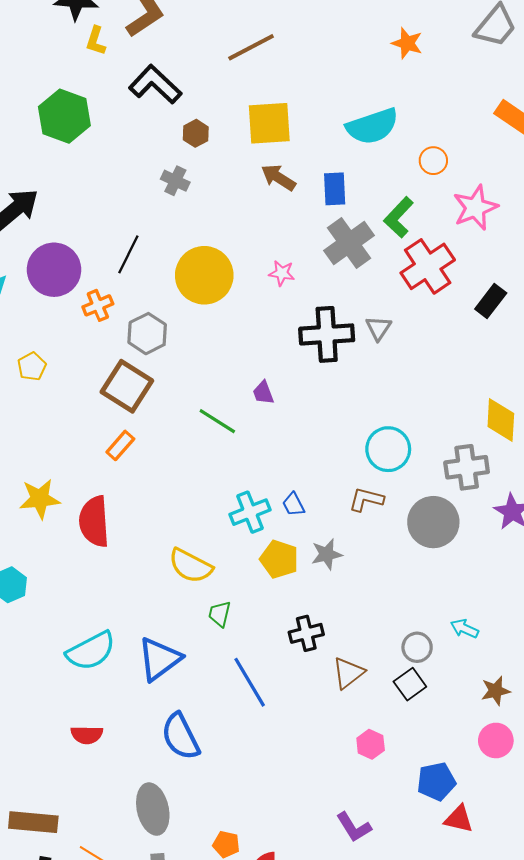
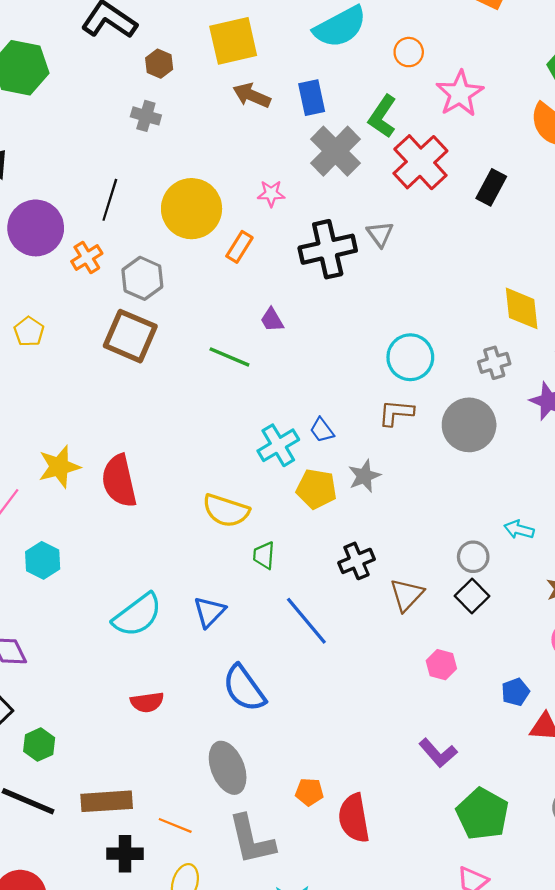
orange rectangle: (120, 445) -> (239, 247), moved
gray cross: (467, 467) -> (494, 363), size x0.7
blue triangle: (159, 659) -> (209, 612), size x0.7
blue pentagon: (436, 781) -> (515, 692), size x0.7

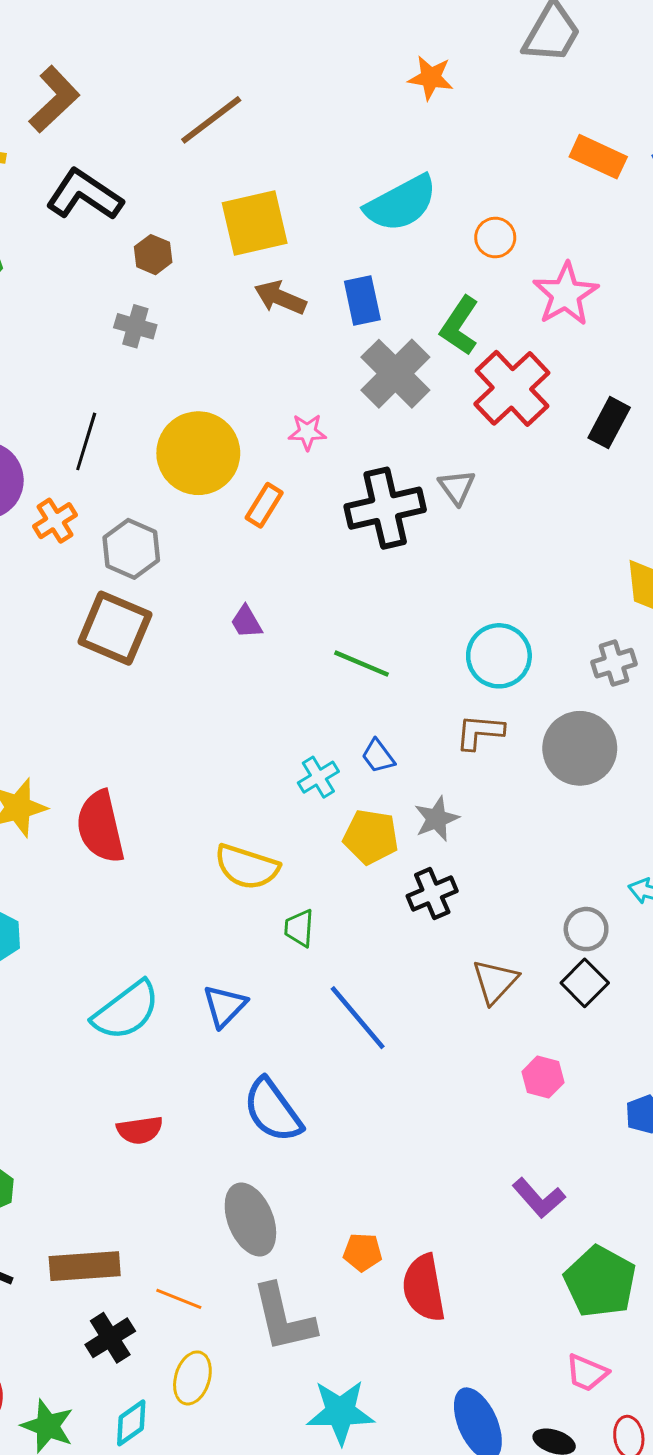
purple trapezoid: (272, 320) -> (246, 622), moved
green line: (229, 357) -> (362, 664), moved
cyan cross: (278, 445) -> (318, 777), size x0.7
black cross: (357, 561) -> (432, 893), moved
black cross: (125, 854) -> (110, 1338), turned -32

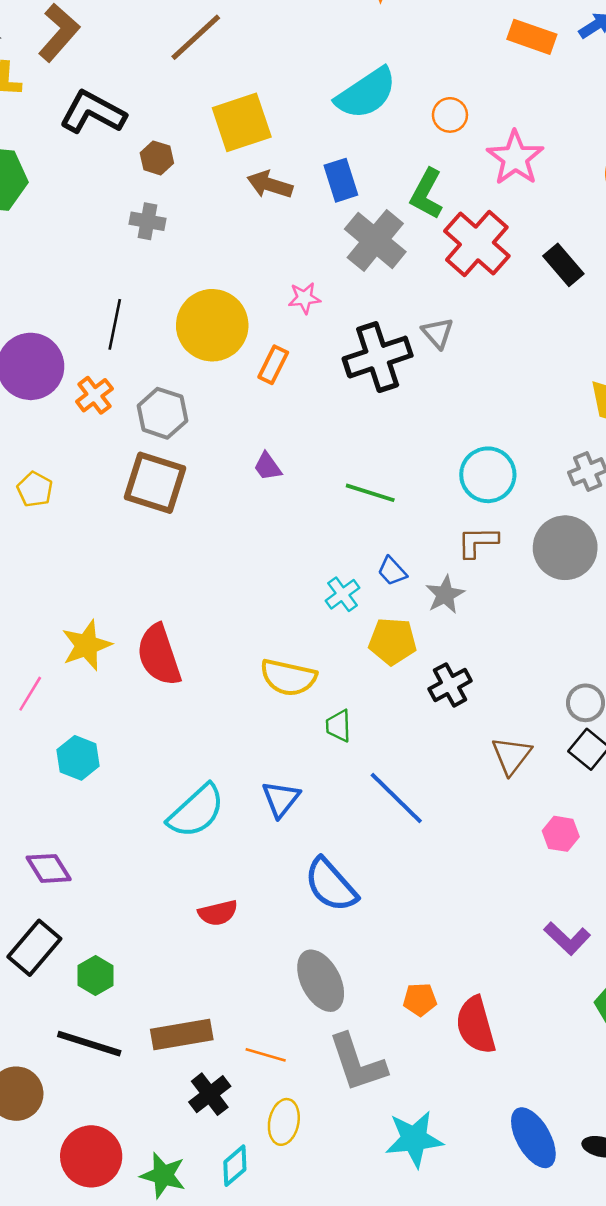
black rectangle: (609, 423) -> (563, 265), turned -63
gray star: (436, 819) -> (445, 595), moved

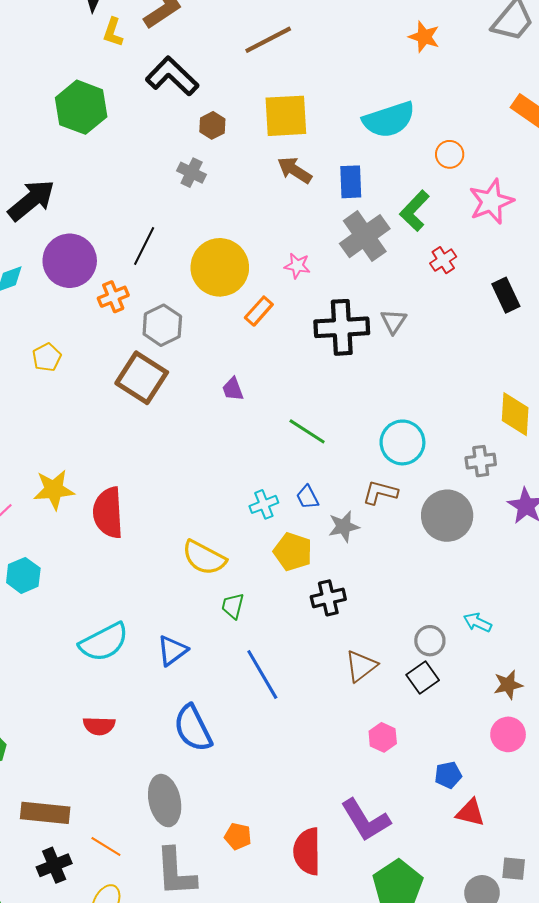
red cross: (477, 243) -> (443, 260), size x0.5
purple L-shape: (567, 938) -> (365, 820), size x1.4
red semicircle: (476, 1025) -> (307, 851), moved

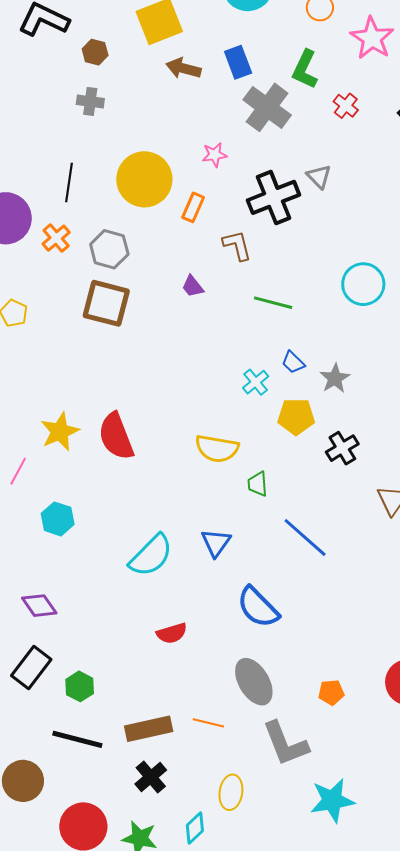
brown L-shape: (380, 493) -> (237, 245), moved, turned 80
orange line: (106, 847) -> (208, 723), moved
black cross: (54, 865) -> (151, 777), moved

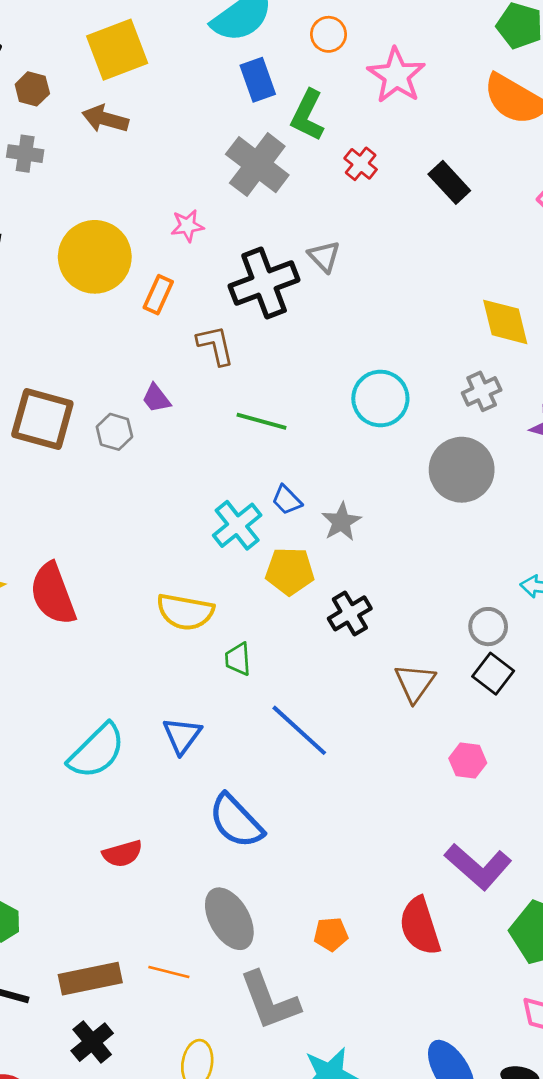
blue rectangle: (238, 62) -> (258, 80), moved
brown arrow: (183, 68) -> (105, 119), moved
gray hexagon: (109, 249) -> (114, 432), moved, size x0.7
cyan cross: (256, 382) -> (237, 525), size x1.4

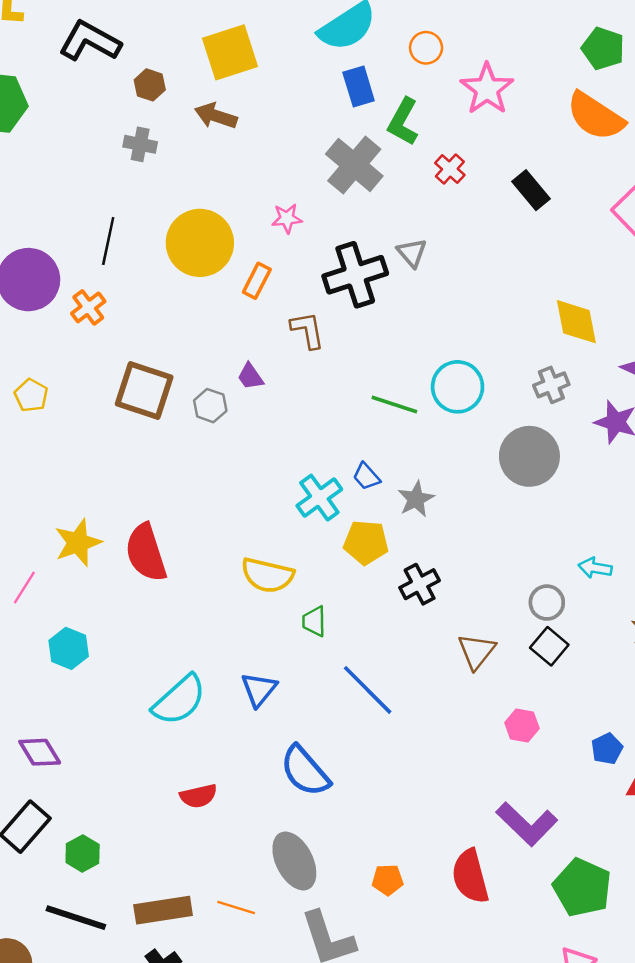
green line: (261, 421) -> (394, 404), moved

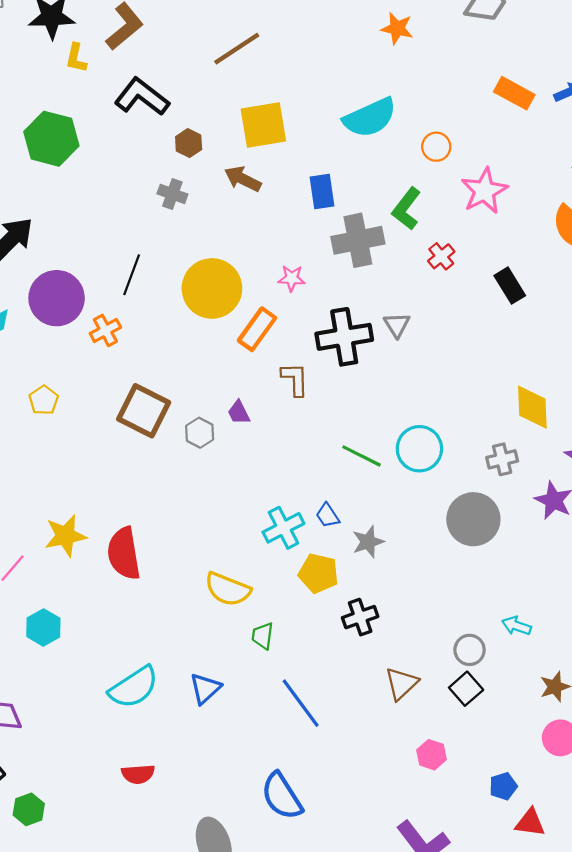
blue rectangle: (359, 87) -> (322, 191), moved
gray cross: (354, 165) -> (358, 240), turned 30
orange rectangle: (257, 281) -> (257, 329), size x1.4
blue semicircle: (305, 771) -> (282, 796), moved

